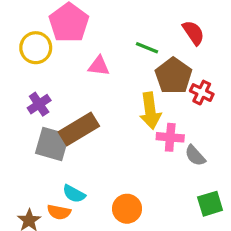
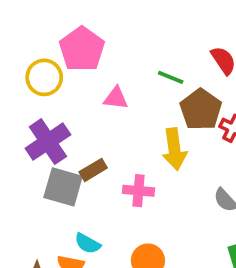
purple cross: (39, 104) -> (48, 142), size x1.6
brown rectangle: (79, 129) -> (93, 170), size x0.6
pink cross: (170, 137) -> (139, 191), moved

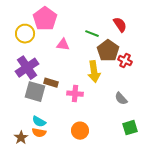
brown rectangle: (93, 170) -> (51, 83), turned 48
cyan semicircle: (88, 243) -> (39, 122), moved

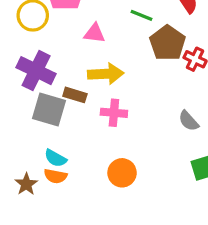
purple cross: (27, 68) -> (36, 71), turned -30
yellow arrow: (94, 72) -> (106, 74), moved, turned -85

